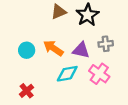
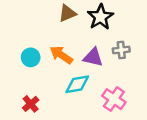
pink cross: (99, 74) -> (114, 99), moved

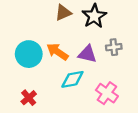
cyan circle: (31, 57) -> (29, 54), size x1.5

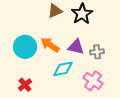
gray cross: (114, 47) -> (97, 52), moved

